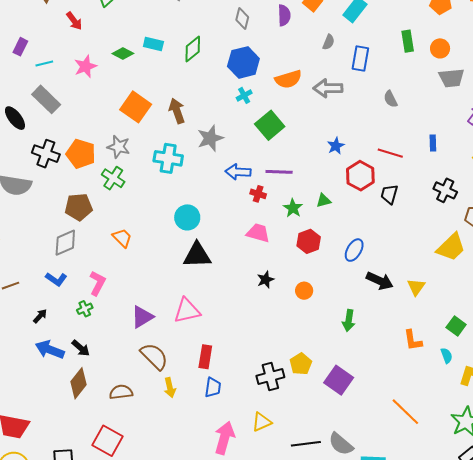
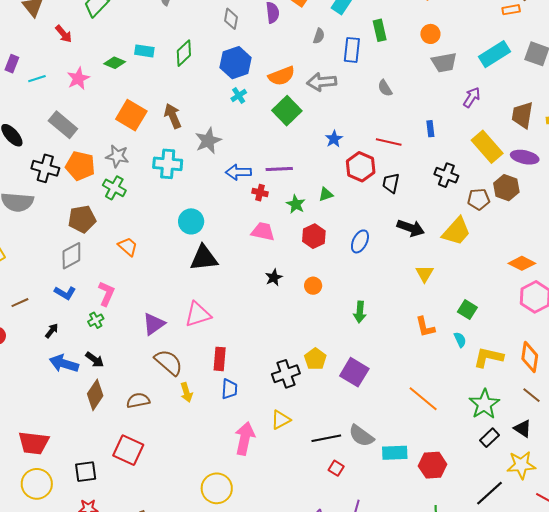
green rectangle: (408, 41) -> (380, 30), moved
gray rectangle: (46, 99) -> (63, 125), moved
green square: (270, 125) -> (287, 111), moved
black arrow: (380, 281) -> (411, 228), moved

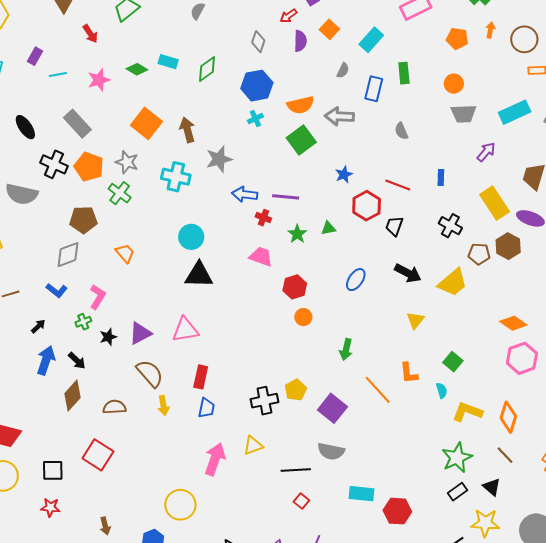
red hexagon: (314, 236) -> (295, 287), moved
black star: (274, 278) -> (108, 337), moved
blue arrow: (64, 364) -> (46, 360), turned 84
orange line: (423, 399) -> (378, 390), moved
gray semicircle: (361, 436) -> (331, 451), moved, turned -32

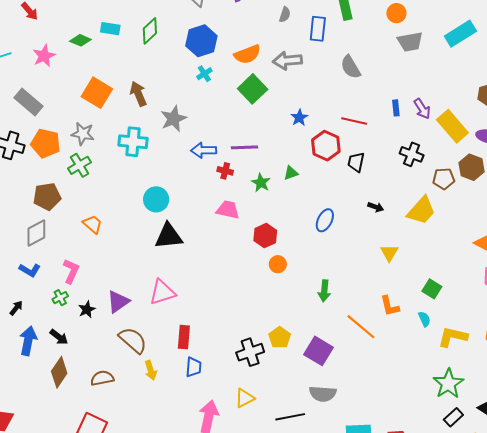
gray semicircle: (401, 131) -> (351, 67), size x1.4
purple arrow: (486, 152) -> (422, 109), moved, turned 115
green cross: (120, 193) -> (79, 165), turned 30
black arrow: (408, 273) -> (376, 207), size x0.6

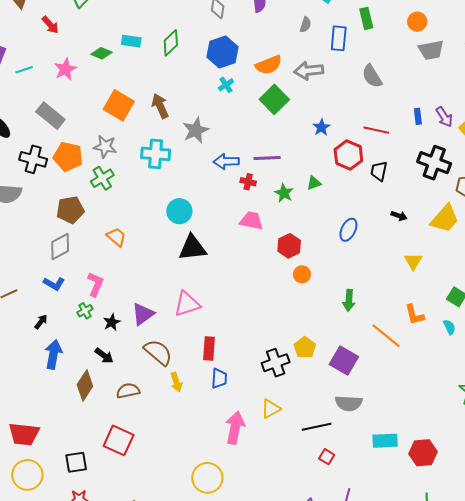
black cross: (412, 154) -> (434, 163), size x1.4
black arrow: (59, 337) -> (104, 356), moved

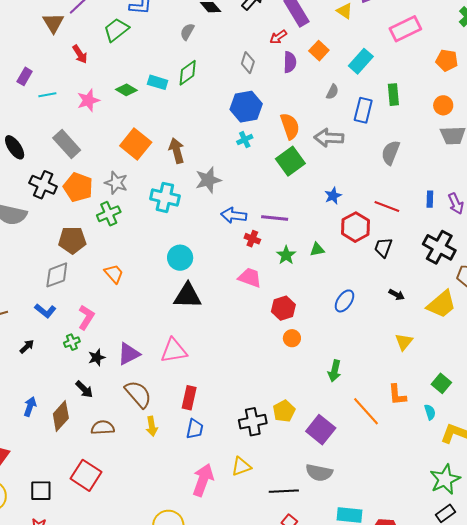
green diamond: (171, 43) -> (188, 73), moved
orange semicircle: (269, 65) -> (290, 126), turned -96
gray semicircle: (372, 76) -> (391, 153), turned 45
blue arrow: (53, 354) -> (30, 407), moved, size x0.7

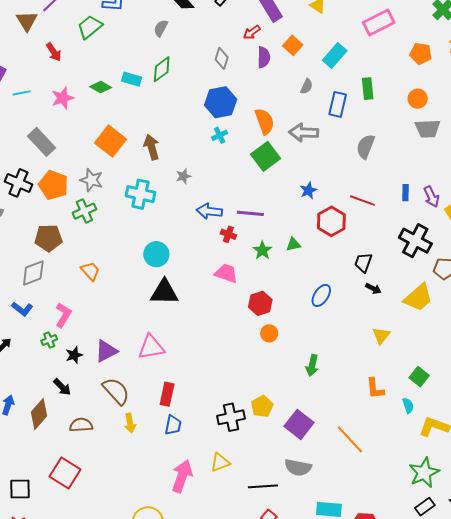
gray star: (208, 180) -> (183, 176), size x0.6
black trapezoid: (383, 247) -> (363, 263), moved
orange line: (366, 411) -> (350, 440), moved

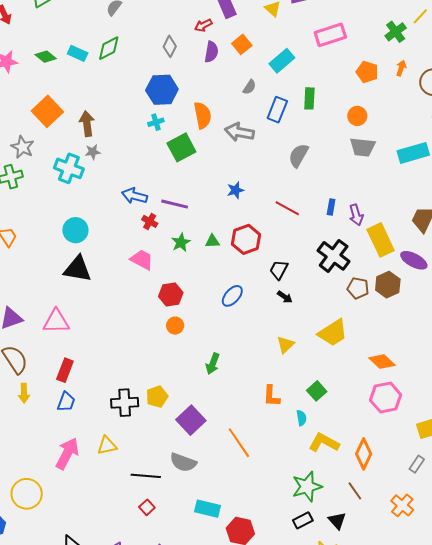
green square: (266, 156) -> (181, 147), moved
gray star: (183, 176) -> (93, 152), moved
red hexagon: (331, 221) -> (246, 239), moved
yellow trapezoid: (418, 298) -> (333, 333), moved

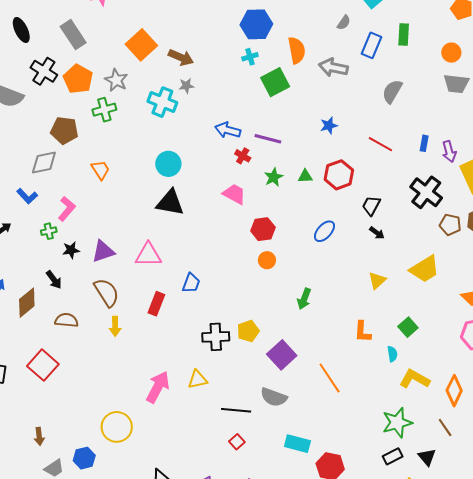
brown arrow: (87, 124) -> (181, 57), turned 120
blue trapezoid: (66, 402) -> (191, 283), moved

